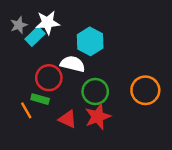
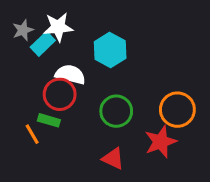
white semicircle: (73, 64) -> (70, 74), moved
red star: (98, 117) -> (161, 142), moved
red triangle: (68, 119) -> (113, 159), moved

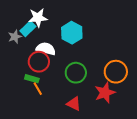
gray star: (23, 30) -> (15, 37), moved
orange line: (32, 134) -> (38, 89), moved

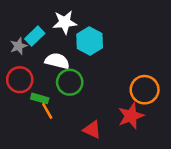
white star: (38, 18) -> (65, 22), moved
red circle: (39, 62) -> (20, 80), moved
green circle: (76, 73) -> (70, 82), moved

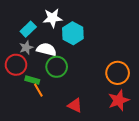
gray star: (18, 46) -> (26, 47), moved
red star: (131, 116) -> (119, 100), moved

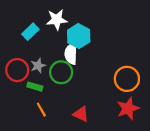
gray star: (26, 47) -> (38, 66), moved
white semicircle: (46, 49) -> (71, 54), moved, turned -102
orange line: (38, 90) -> (41, 110), moved

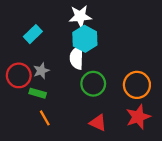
white star: (57, 20) -> (80, 16), moved
green circle: (61, 72) -> (93, 84), moved
red triangle: (81, 114) -> (98, 123), moved

